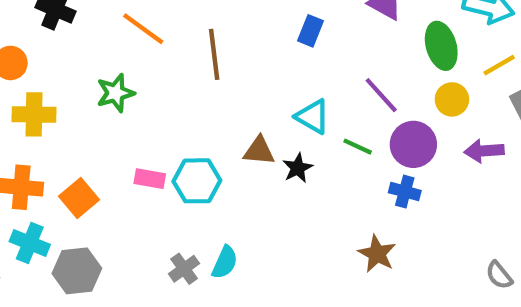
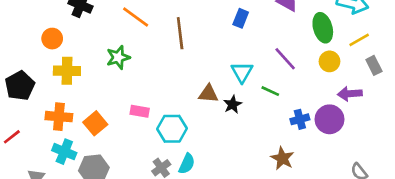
cyan triangle: (313, 117) -> (242, 72), turned 30
purple circle: (413, 144) -> (330, 119), moved
cyan hexagon: (197, 181) -> (172, 129), moved
blue cross: (405, 192) -> (300, 119), turned -30

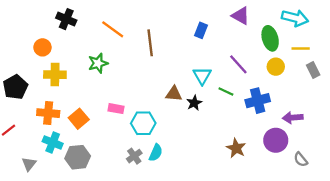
yellow line: (359, 40) -> (301, 49), turned 30
purple arrow: (350, 94) -> (293, 118), moved
blue cross: (300, 119) -> (258, 101), moved, size x1.5
purple circle: (330, 119) -> (276, 140), moved

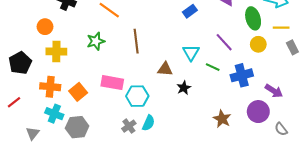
blue rectangle: (201, 30) -> (190, 11), turned 32
brown line: (150, 43) -> (136, 41), moved
black star: (194, 103) -> (184, 88), moved
pink rectangle: (116, 109) -> (112, 83), size x1.5
purple arrow: (293, 118) -> (274, 91), turned -144

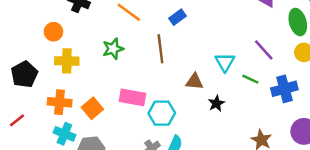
blue rectangle: (190, 11) -> (177, 17), moved

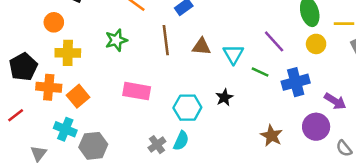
brown triangle: (194, 82) -> (201, 47), moved
orange cross: (60, 102) -> (49, 87), moved
orange square: (92, 108) -> (78, 96), moved
cyan hexagon: (162, 113) -> (187, 108), moved

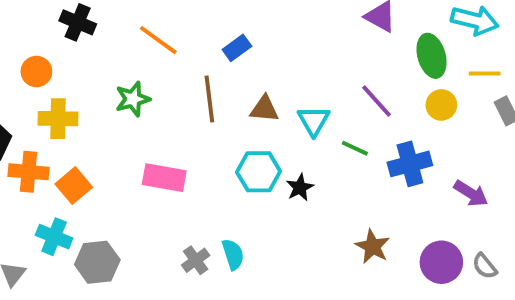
cyan hexagon: (187, 108) -> (259, 172), moved
purple circle: (316, 127) -> (441, 262), moved
cyan semicircle: (181, 141) -> (233, 254), turned -42

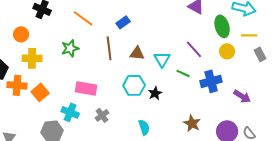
cyan cross: (54, 237) -> (70, 112), moved
cyan semicircle: (233, 254) -> (144, 127), moved
gray cross: (196, 260) -> (102, 115), moved

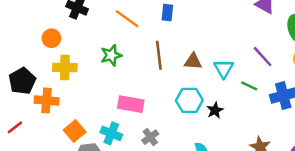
blue rectangle: (123, 22) -> (167, 13), moved, turned -48
orange square: (40, 92) -> (75, 131), moved

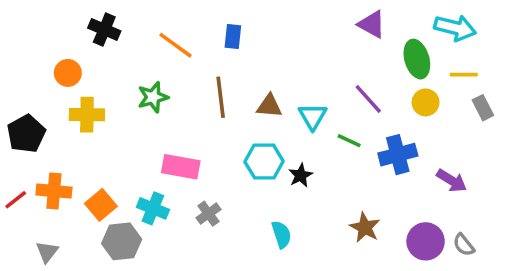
orange cross: (47, 100) -> (54, 191), moved

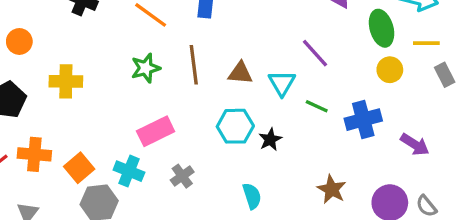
orange circle: (68, 73) -> (19, 41), moved
green star: (153, 97) -> (146, 68), moved
purple line: (368, 99) -> (315, 53), moved
pink rectangle: (181, 167) -> (156, 131), turned -36

